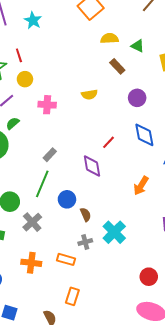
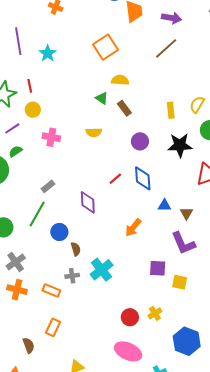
green triangle: (138, 46) -> (102, 98), moved
red line: (108, 142) -> (115, 179), moved
gray cross: (32, 222) -> (16, 262), moved

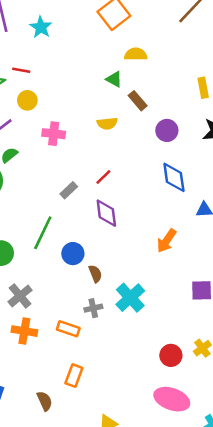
red line: (30, 86) -> (21, 70), turned -64
brown rectangle: (124, 108) -> (138, 101), moved
red line: (115, 179) -> (103, 177), moved
gray rectangle: (48, 186) -> (69, 190), moved

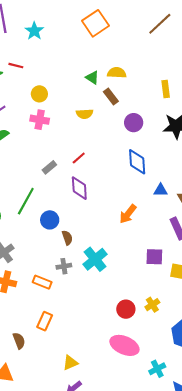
yellow semicircle: (136, 54) -> (117, 73), moved
yellow circle: (27, 100) -> (39, 94), moved

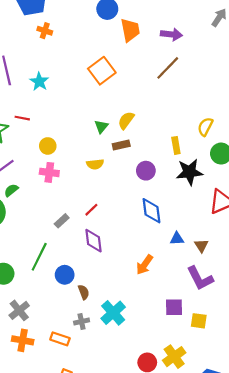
yellow semicircle: (117, 73) -> (126, 120), turned -54
green triangle: (92, 78) -> (101, 127), turned 40
yellow rectangle: (166, 89) -> (176, 145), moved
brown rectangle: (111, 97) -> (121, 145), turned -63
yellow cross: (152, 305) -> (174, 357), size x1.5

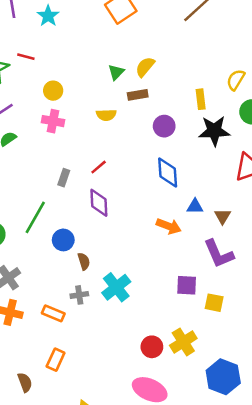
gray rectangle: (62, 221) -> (64, 178), turned -32
orange arrow: (145, 265) -> (169, 226), moved, turned -108

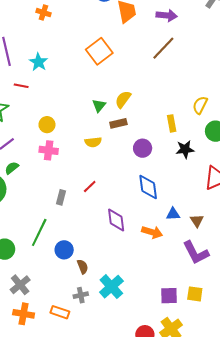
red line: (26, 57) -> (21, 86), moved
black star: (214, 131) -> (185, 149), size x0.7
purple diamond: (99, 203) -> (116, 220), moved
purple square: (187, 285) -> (169, 296), moved

